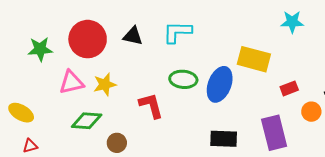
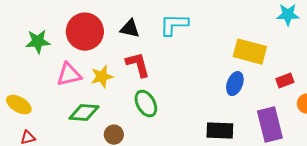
green ellipse: (183, 79) -> (146, 104), moved, turned 56
blue ellipse: (220, 84) -> (235, 84), moved, size x0.7
red L-shape: (151, 106) -> (138, 65), moved

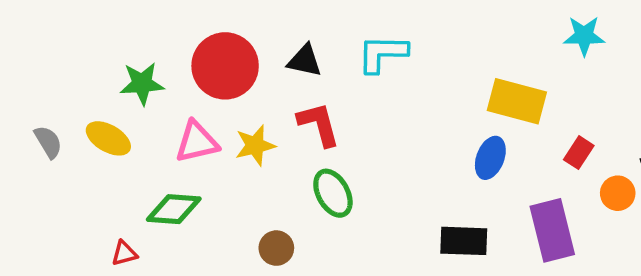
red rectangle: (285, 81) -> (579, 153), turned -36
yellow ellipse: (19, 105) -> (108, 138), moved
green diamond: (84, 113) -> (174, 209), moved

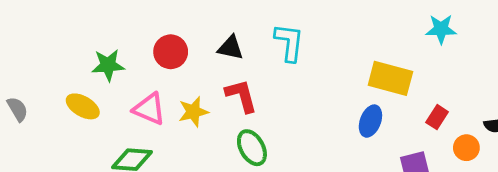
cyan L-shape: (382, 54) -> (289, 42), turned 96
red circle: (225, 66) -> (171, 52), size x0.7
gray semicircle: (48, 142) -> (17, 109), moved
pink triangle: (197, 142) -> (149, 109), turned 36

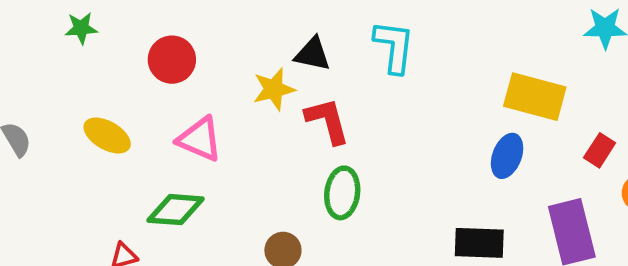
red circle: (171, 52) -> (172, 60), moved
green star: (108, 65) -> (81, 28), moved, size x0.7
yellow star: (193, 112) -> (274, 89), moved
green ellipse: (252, 148) -> (342, 193), turned 36

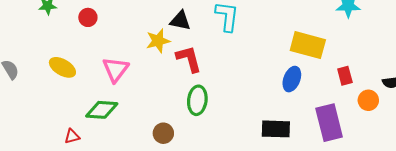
red circle: (172, 60) -> (88, 17), moved, size x0.7
pink triangle: (200, 139) -> (116, 69), turned 44
red rectangle: (600, 150) -> (345, 76), turned -48

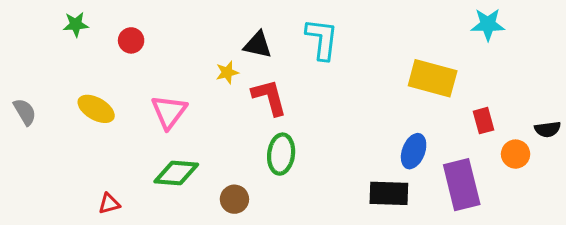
yellow star: (158, 41) -> (227, 72), size x0.7
blue ellipse: (292, 79) -> (414, 151), moved
green diamond: (102, 110) -> (176, 173), moved

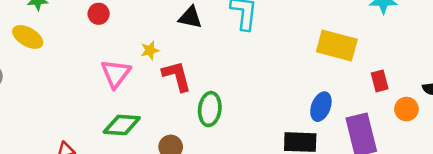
red circle: (131, 40) -> (99, 14), moved
yellow star: (227, 72) -> (150, 50), moved
red L-shape: (269, 97) -> (177, 76), moved
yellow ellipse: (96, 109) -> (28, 37), moved

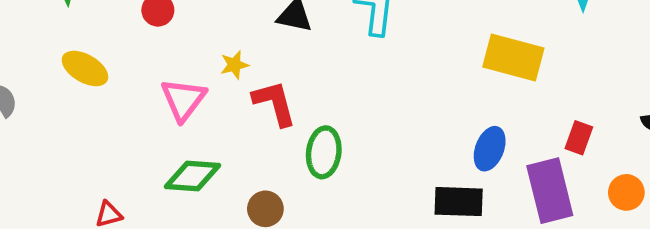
yellow ellipse: (28, 37) -> (85, 68), moved
red rectangle: (380, 81) -> (579, 138), moved, turned 35
orange circle: (406, 109) -> (626, 192), moved

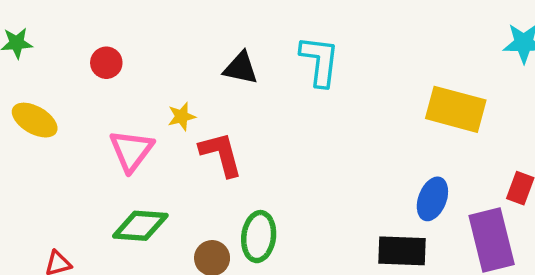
green ellipse: (324, 152) -> (259, 237), moved

